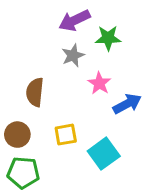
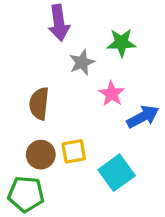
purple arrow: (74, 20) -> (59, 23), moved, turned -72
brown circle: (17, 135) -> (41, 155), moved

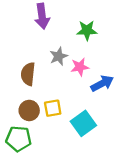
gray star: (82, 62) -> (59, 56), moved
pink star: (112, 94) -> (80, 67), turned 30

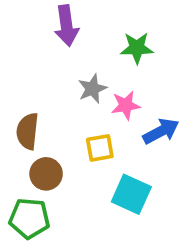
brown semicircle: (28, 74) -> (28, 131), moved
yellow square: (53, 108) -> (100, 148), moved
cyan square: (83, 123) -> (131, 194), turned -30

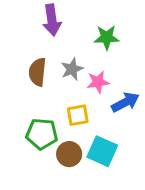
brown semicircle: (28, 131) -> (37, 72), moved
brown circle: (46, 174) -> (69, 154), moved
green pentagon: (29, 218) -> (42, 134), moved

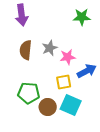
purple arrow: (52, 20) -> (22, 15), moved
green star: (107, 37) -> (82, 17), moved
yellow square: (78, 115) -> (64, 82), moved

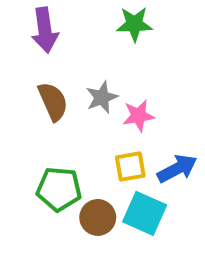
green star: (82, 17) -> (134, 24), moved
brown semicircle: (26, 50) -> (53, 101), turned 150
blue arrow: (87, 71) -> (177, 169), moved

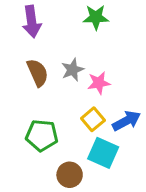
yellow square: (130, 167) -> (93, 119), turned -30
brown circle: (98, 217) -> (70, 175), moved

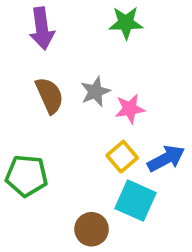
green pentagon: (42, 135) -> (27, 176), moved

